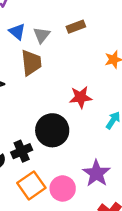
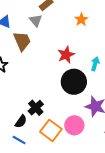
gray triangle: (42, 35) -> (36, 20), moved
black circle: (52, 130) -> (74, 82), moved

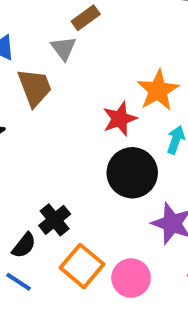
orange star: (81, 20) -> (158, 90), moved, size x1.5
pink circle: (74, 125) -> (131, 278), moved

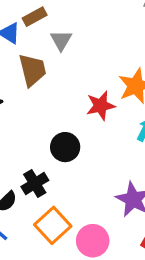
brown rectangle: (86, 18) -> (35, 17), moved
black circle: (132, 173) -> (65, 147), moved, size x0.7

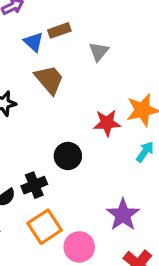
gray triangle: (61, 40) -> (99, 52), moved
brown trapezoid: (32, 70) -> (49, 80), turned -36

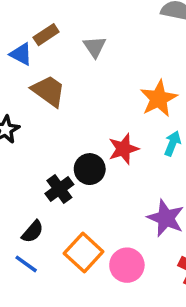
red star: (107, 123) -> (123, 149), moved
black cross: (34, 185) -> (59, 189), moved

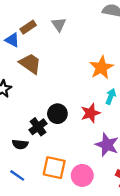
gray triangle: (95, 47) -> (59, 24), moved
red star: (123, 149) -> (90, 113), moved
black semicircle: (33, 232) -> (20, 144), moved, turned 56
orange square: (84, 253) -> (54, 168), turned -30

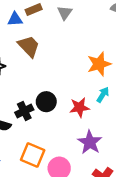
blue triangle: (12, 40) -> (15, 19), turned -42

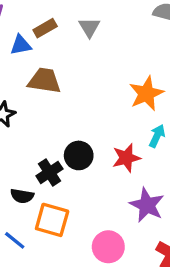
brown trapezoid: (29, 46) -> (44, 81), turned -30
orange square: (33, 155) -> (52, 220), moved

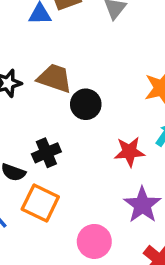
brown trapezoid: (44, 81) -> (55, 78), moved
black circle: (79, 155) -> (86, 104), moved

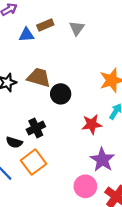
orange square: (40, 203) -> (33, 162), turned 30
pink circle: (94, 241) -> (85, 186), moved

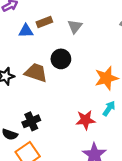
black circle: (61, 94) -> (61, 59), moved

